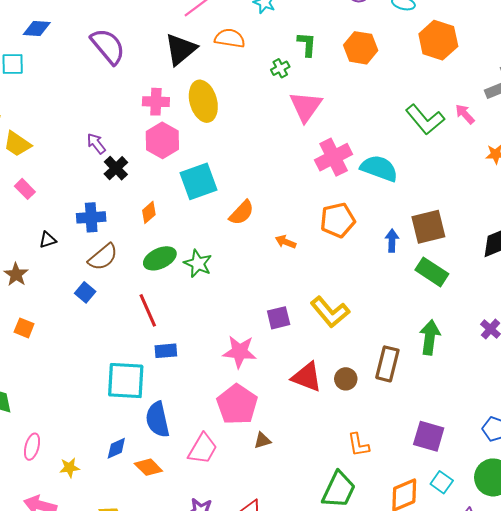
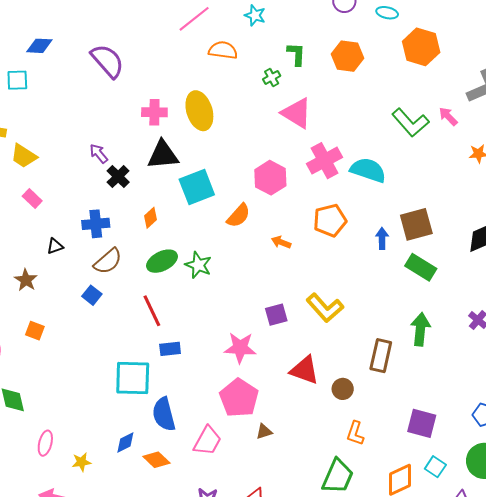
black triangle: (181, 49) -> (163, 155), moved, turned 36
pink triangle: (306, 106) -> (297, 113), turned -32
pink hexagon: (162, 140) -> (270, 178), moved
brown circle: (346, 379) -> (343, 389), moved
orange L-shape: (358, 445) -> (355, 433), turned 30

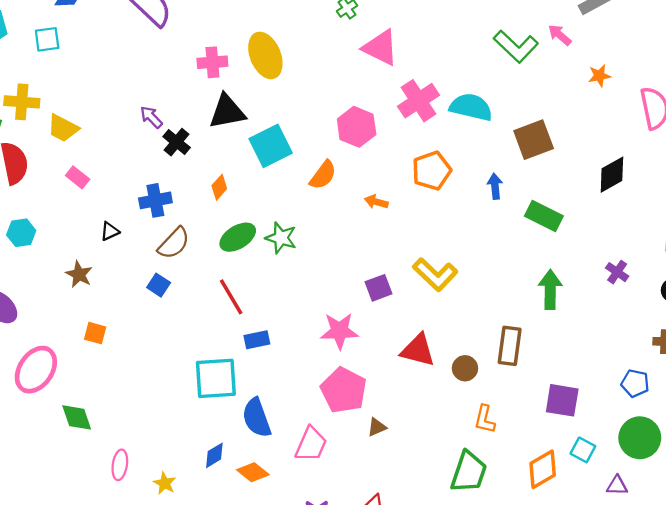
brown square: (416, 224) -> (534, 140), moved
brown rectangle: (381, 356) -> (510, 346), moved
yellow star: (81, 462) -> (165, 483), turned -30

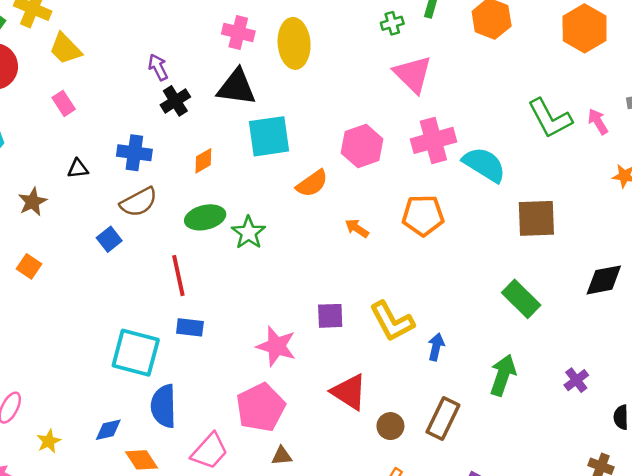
blue arrow: (495, 186) -> (436, 347), moved

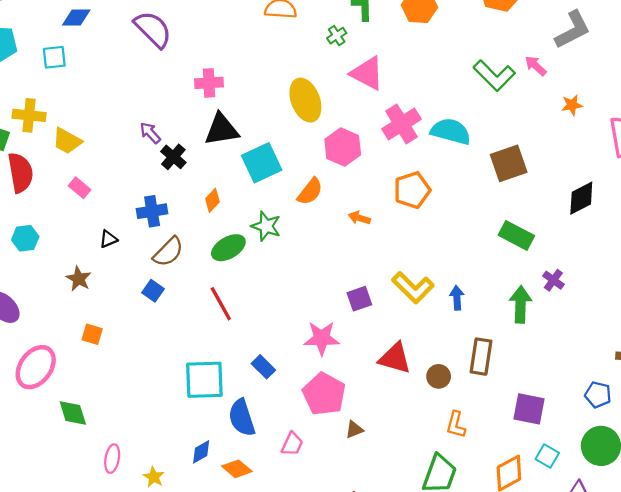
yellow ellipse: (294, 43) -> (305, 100), moved
green star: (249, 233) -> (266, 226), moved
blue rectangle: (190, 327) -> (263, 367), moved, turned 55
purple cross: (576, 380) -> (553, 280), moved
pink trapezoid: (210, 451) -> (292, 444), size x0.7

